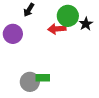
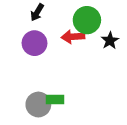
black star: (86, 24) -> (110, 41), moved
purple circle: (13, 34) -> (35, 43), moved

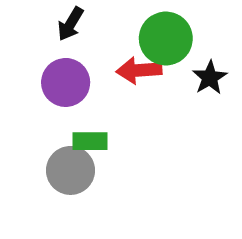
green rectangle: (55, 99) -> (90, 141), moved
gray circle: (38, 105) -> (71, 170), moved

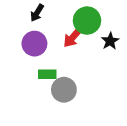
red arrow: (139, 70) -> (73, 37), turned -45
gray circle: (71, 170) -> (64, 90), moved

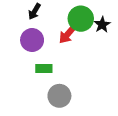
black star: (110, 41) -> (102, 25), moved
gray circle: (64, 90) -> (59, 96), moved

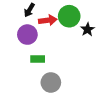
black star: (102, 25) -> (88, 29), moved
red arrow: (68, 34) -> (48, 20), moved, turned -138

